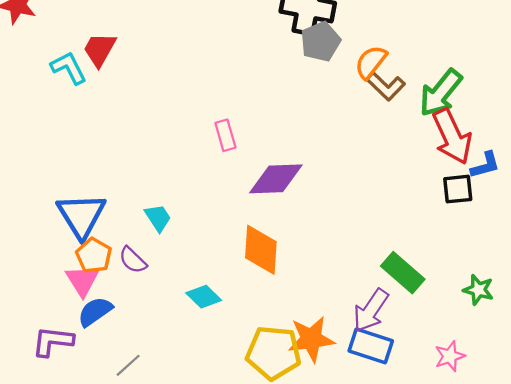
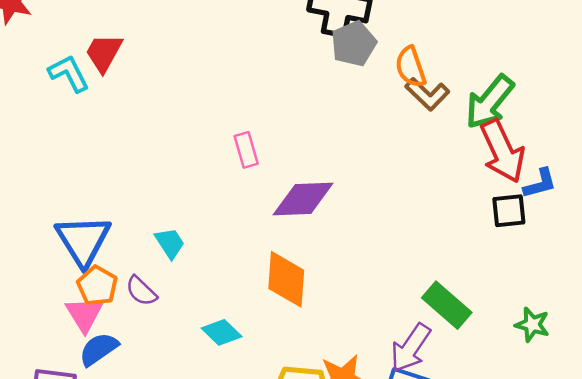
orange semicircle: (371, 62) -> (411, 67), turned -57

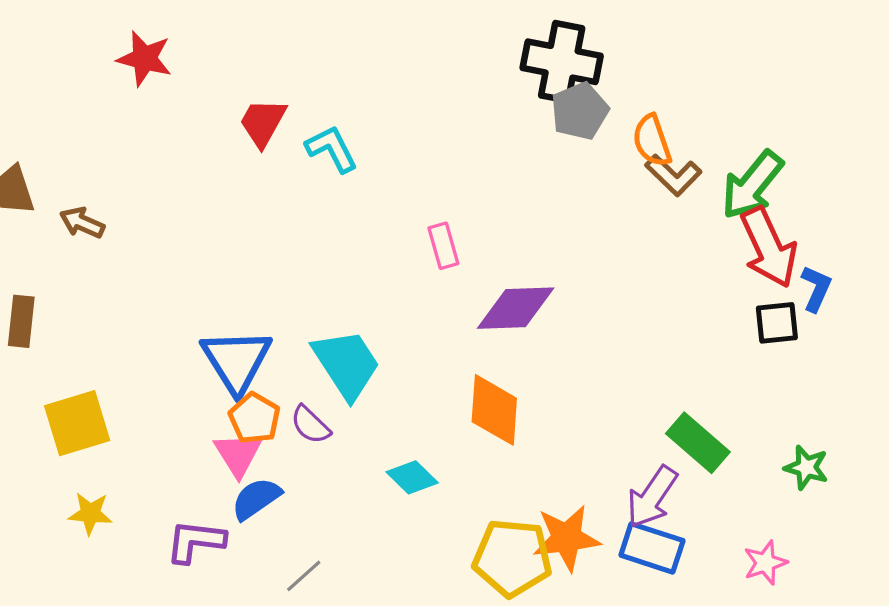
cyan L-shape: (69, 73) -> (332, 149), moved
blue L-shape: (540, 184) -> (816, 288), turned -51
cyan trapezoid: (170, 243) -> (346, 364), size x1.8

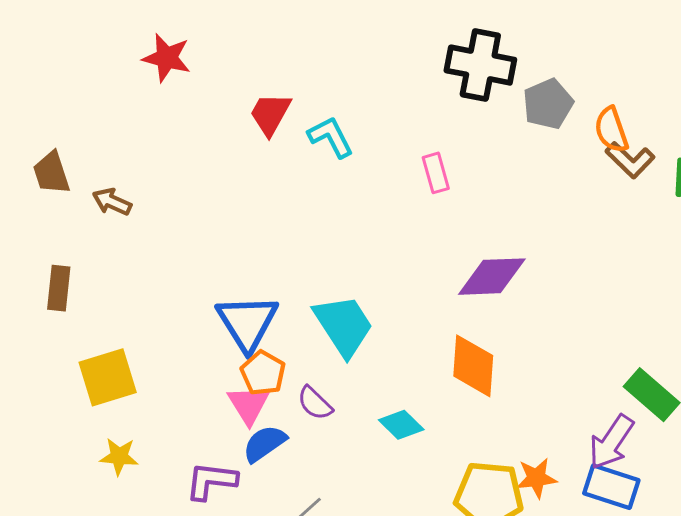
black cross: (562, 62) -> (480, 65), moved
pink rectangle: (443, 246) -> (436, 173), moved
purple semicircle: (310, 425) -> (315, 403), moved
orange star: (567, 538) -> (536, 478), size x0.7

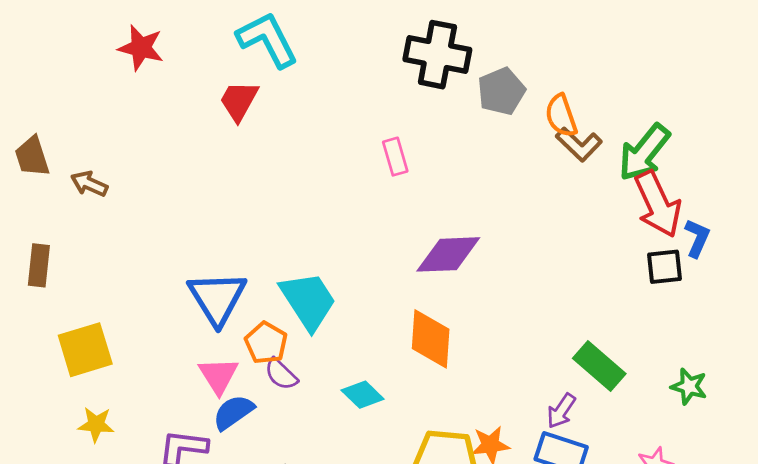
cyan L-shape: (331, 137) -> (267, 40), moved, size x1.4
orange pentagon: (263, 373) -> (266, 343), moved
purple arrow: (611, 442) -> (561, 411), size x0.7

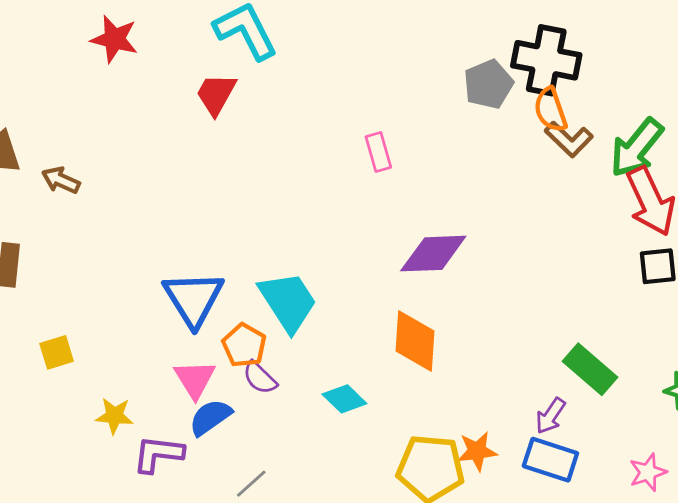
black cross: (437, 55) -> (546, 60), moved
yellow square: (85, 350) -> (57, 352), size x0.6
yellow star: (96, 424) -> (114, 416), moved

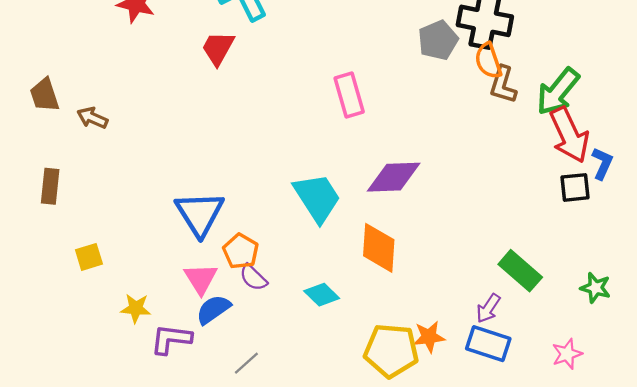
brown L-shape: (569, 139) -> (503, 85), turned 63
pink rectangle: (378, 152) -> (349, 95), size x1.4
cyan trapezoid: (288, 302) -> (317, 198), moved

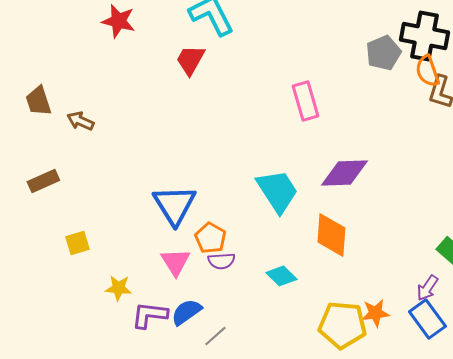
brown rectangle: (50, 186) -> (43, 181), turned 60
purple semicircle: (253, 278) -> (221, 261), turned -48
blue semicircle: (213, 309) -> (186, 312), moved
blue rectangle: (488, 344) -> (427, 319), turned 36

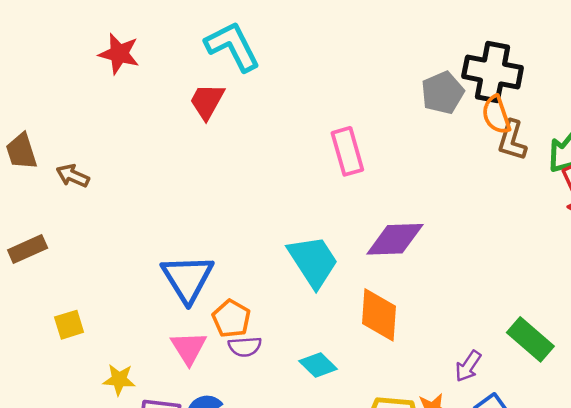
purple arrow: (427, 288) -> (468, 366), moved

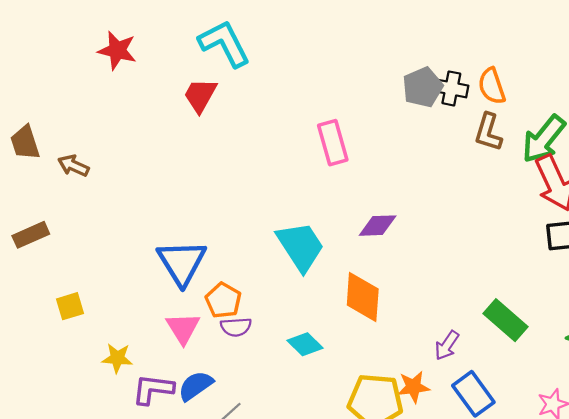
black cross: (493, 72) -> (451, 88), moved, size x0.6
orange semicircle: (496, 115) -> (492, 86), moved
purple diamond: (395, 239) -> (378, 226), size x0.7

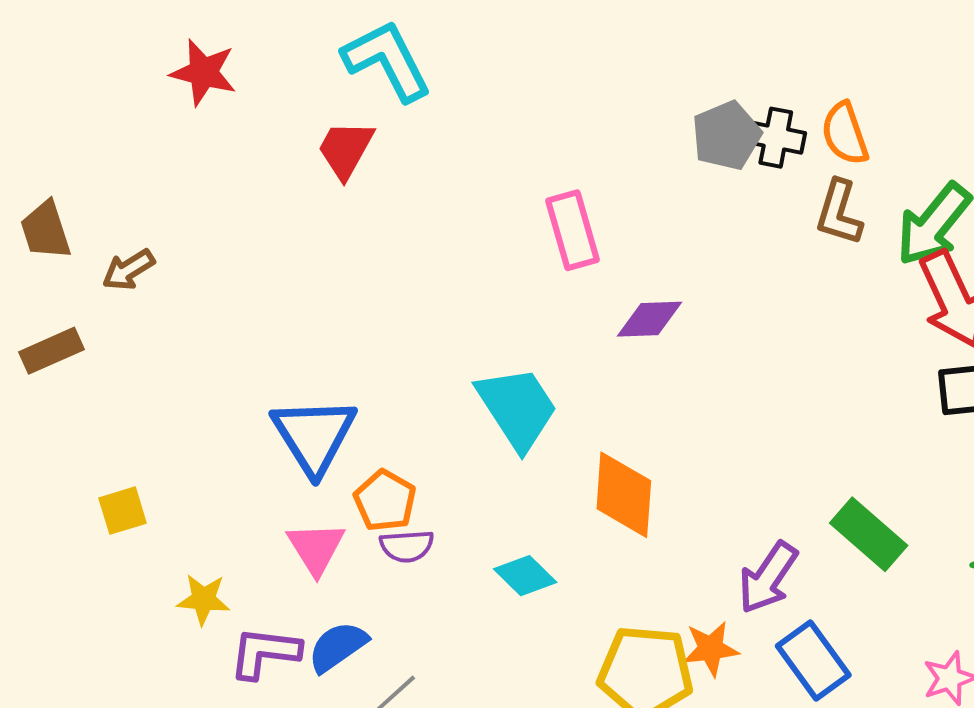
brown arrow: (73, 166) -> (128, 270), turned -56
purple diamond: (378, 226) -> (649, 319), moved
brown rectangle: (31, 235) -> (51, 351), moved
purple arrow: (447, 345) -> (768, 578), size x1.4

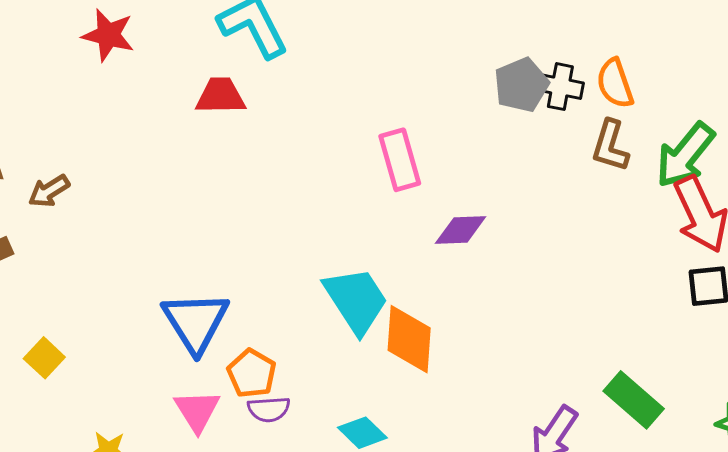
red trapezoid: (346, 149) -> (220, 96), turned 60
orange diamond: (624, 495) -> (409, 339), moved
yellow square: (123, 511) -> (44, 358), moved, turned -30

